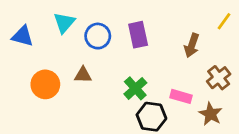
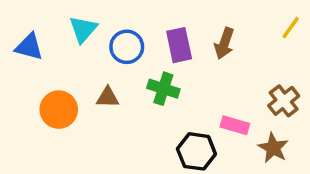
brown arrow: (192, 45) -> (224, 43), moved
green cross: (135, 88) -> (163, 89), moved, turned -30

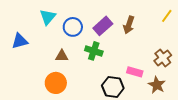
purple rectangle: (179, 45) -> (103, 26), turned 60
blue triangle: (29, 47) -> (20, 41), moved, turned -30
orange circle: (59, 110) -> (56, 83), moved

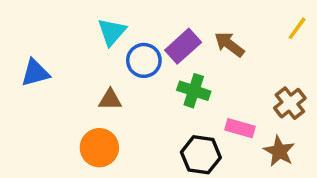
cyan triangle: (48, 17) -> (112, 32), moved
brown arrow: (129, 25) -> (229, 44), turned 108
blue circle: (73, 27) -> (144, 60), moved
green cross: (94, 51) -> (194, 91), moved

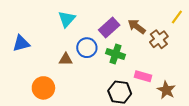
blue circle: (144, 60) -> (87, 48), moved
brown cross: (290, 103) -> (159, 39), moved
orange circle: (99, 148) -> (43, 88), moved

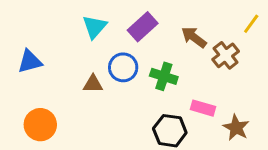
purple rectangle: (109, 28) -> (143, 27), moved
orange circle: (43, 88) -> (40, 125), moved

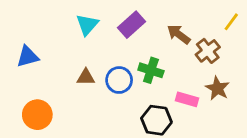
blue circle: (123, 67) -> (119, 80), moved
brown star: (236, 128) -> (217, 88), moved

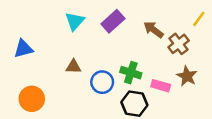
green cross: (151, 70) -> (131, 73), moved
blue circle: (119, 80) -> (102, 82), moved

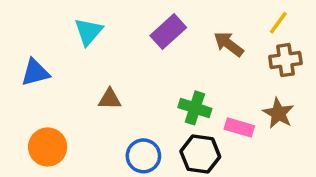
yellow line: (199, 19) -> (278, 23), moved
cyan triangle: (75, 21) -> (88, 32), moved
brown cross: (179, 44) -> (285, 60), moved, turned 30
blue circle: (102, 82) -> (143, 156), moved

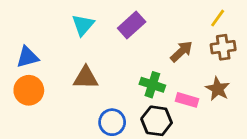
cyan triangle: (88, 32) -> (83, 25), moved
brown arrow: (229, 44) -> (182, 51), moved, turned 100
brown triangle: (110, 99) -> (86, 78), size x1.4
orange circle: (48, 147) -> (29, 90), moved

